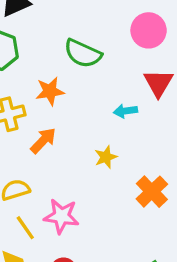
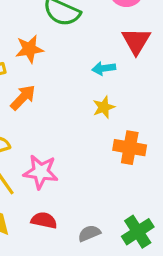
yellow star: (106, 157) -> (104, 107), moved
orange cross: (152, 192) -> (130, 148), turned -36

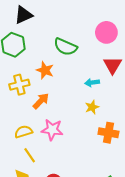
orange star: (29, 49) -> (45, 70), turned 30
pink star: (41, 172) -> (52, 130), moved

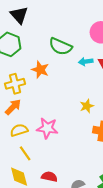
black triangle: (23, 15) -> (19, 15), turned -48
cyan arrow: (92, 83) -> (86, 62), moved
orange arrow: (41, 101) -> (13, 107), moved

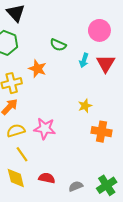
green semicircle: (60, 46) -> (58, 45), size x0.7
cyan arrow: (86, 62) -> (84, 60), turned -64

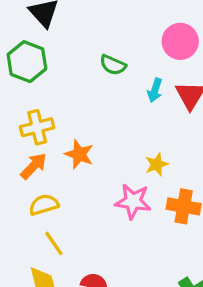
orange star: (37, 69) -> (79, 154), moved
pink star: (45, 128) -> (133, 201), moved

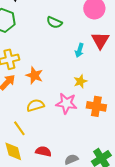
cyan arrow: (155, 90) -> (79, 50), moved
yellow semicircle: (44, 205) -> (35, 105), moved

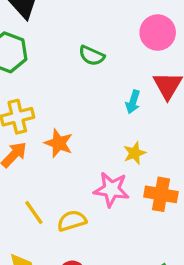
yellow semicircle: (35, 105) -> (72, 221), moved
yellow line: (19, 128) -> (34, 212), moved

